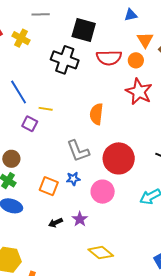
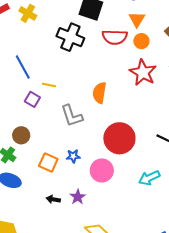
orange triangle: (145, 40) -> (137, 19), moved
gray L-shape: (78, 151) -> (72, 116), moved
brown circle: (11, 159) -> (21, 135), moved
black arrow: (55, 223) -> (53, 199), turned 32

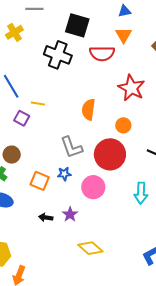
yellow cross: (28, 13) -> (14, 32), turned 30
orange circle: (141, 41) -> (123, 125), moved
gray L-shape: (72, 116) -> (71, 147), moved
cyan arrow: (149, 178) -> (141, 193), turned -60

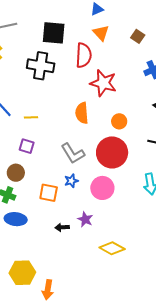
red semicircle: (102, 53) -> (84, 55), turned -75
red star: (131, 88) -> (103, 83), moved
purple square: (22, 118) -> (27, 146), moved

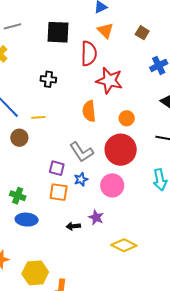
black cross: (41, 66) -> (48, 79), moved, size x0.6
purple square: (27, 146) -> (57, 168), moved
brown circle: (16, 173) -> (19, 138), moved

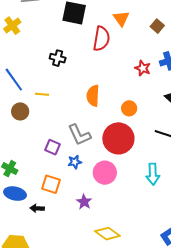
red star: (109, 81) -> (143, 68), moved, size x0.6
orange square: (59, 192) -> (51, 184), moved
black arrow: (73, 226) -> (37, 208), moved

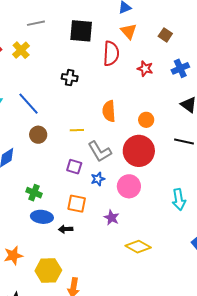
red star: (143, 68) -> (145, 69), moved
yellow line: (42, 94) -> (77, 130), moved
cyan arrow: (153, 174) -> (179, 199), moved

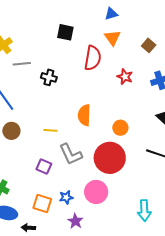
gray line: (36, 23) -> (22, 64), moved
black square: (81, 31) -> (65, 32), size x0.7
blue star: (98, 179) -> (66, 197), moved

